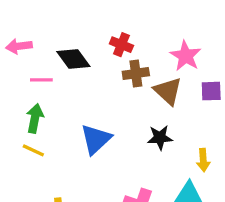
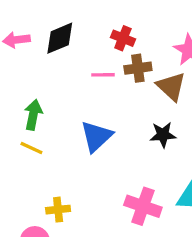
black diamond: (73, 59) -> (60, 38), moved, turned -76
pink line: (41, 80) -> (103, 75), moved

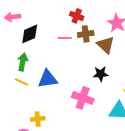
black diamond: (60, 38) -> (30, 34), moved
blue triangle: (96, 136) -> (48, 79), moved, turned 35
pink cross: (143, 206) -> (83, 98), moved

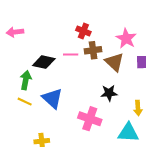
black diamond: (30, 34) -> (44, 62), moved, turned 35
blue triangle: (48, 79) -> (52, 98), turned 50

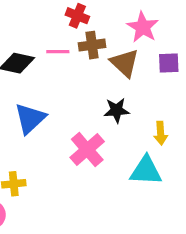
blue triangle: (52, 98) -> (30, 119), turned 35
pink cross: (90, 119) -> (87, 150), turned 30

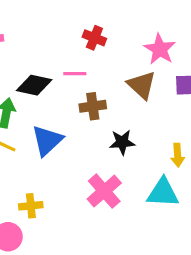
brown cross: (92, 45) -> (93, 106), moved
black star: (117, 110) -> (122, 142), moved
pink cross: (87, 150) -> (104, 191), moved

